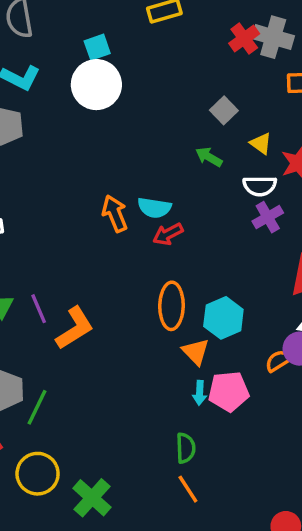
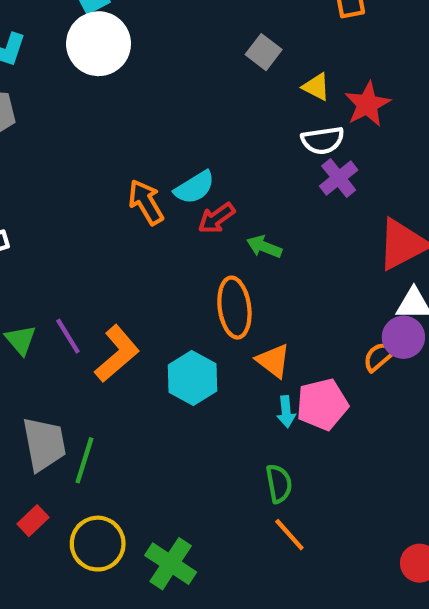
green arrow: (209, 157) -> (264, 247), moved
cyan semicircle: (154, 208) -> (194, 187), turned -32
cyan hexagon: (223, 318) -> (193, 378), moved

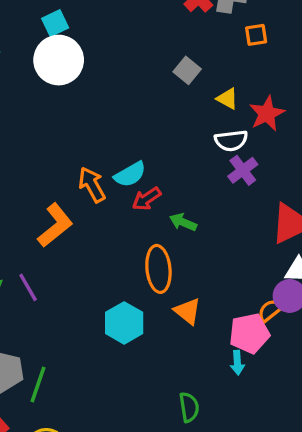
orange L-shape: (117, 354) -> (55, 225), moved
pink pentagon: (322, 404) -> (249, 333), moved
cyan arrow: (286, 412) -> (237, 363), moved

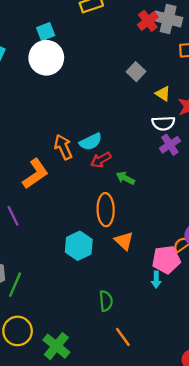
green semicircle: (189, 407) -> (106, 301), moved

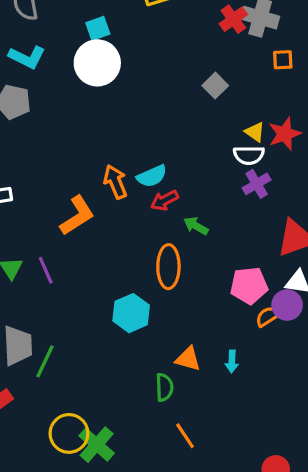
yellow triangle: (163, 94) -> (255, 132), moved
orange triangle: (124, 241) -> (188, 359), moved, turned -30
pink pentagon: (166, 260) -> (249, 286), moved
yellow circle: (18, 331) -> (69, 433), moved

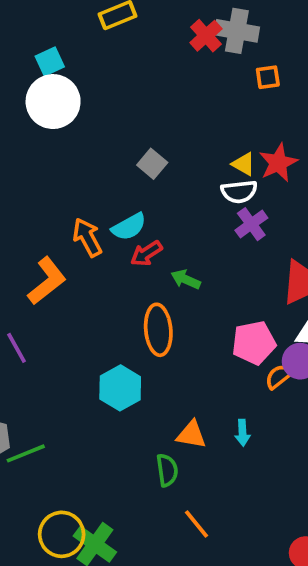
gray square: (215, 86) -> (152, 164), moved
green line: (45, 361) -> (26, 453), turned 48

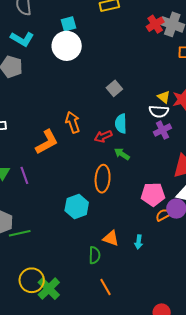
cyan semicircle: (129, 227) -> (121, 124), moved, turned 108

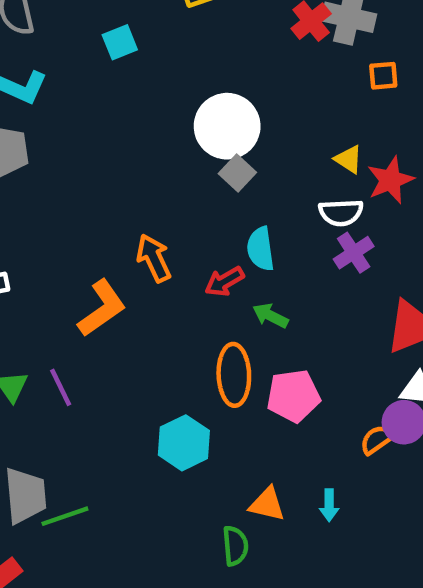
white circle: (67, 46) -> (227, 126), moved
yellow triangle: (164, 97) -> (349, 159), moved
pink pentagon: (153, 194) -> (293, 396), moved

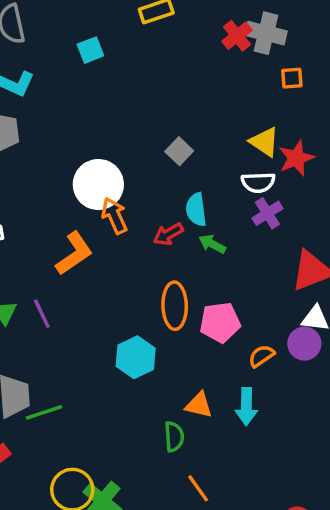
white circle: (227, 126) -> (98, 184), moved
yellow triangle: (349, 159) -> (264, 142), size x1.4
green arrow: (270, 316) -> (212, 244), moved
orange semicircle: (377, 439) -> (261, 356), moved
cyan arrow: (329, 505) -> (246, 406), size x1.5

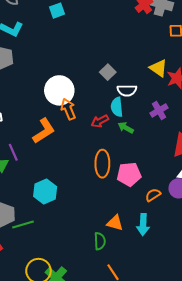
white semicircle: (258, 182) -> (127, 90), moved
purple line: (42, 314) -> (13, 152), moved
cyan hexagon: (136, 357) -> (45, 192), moved

